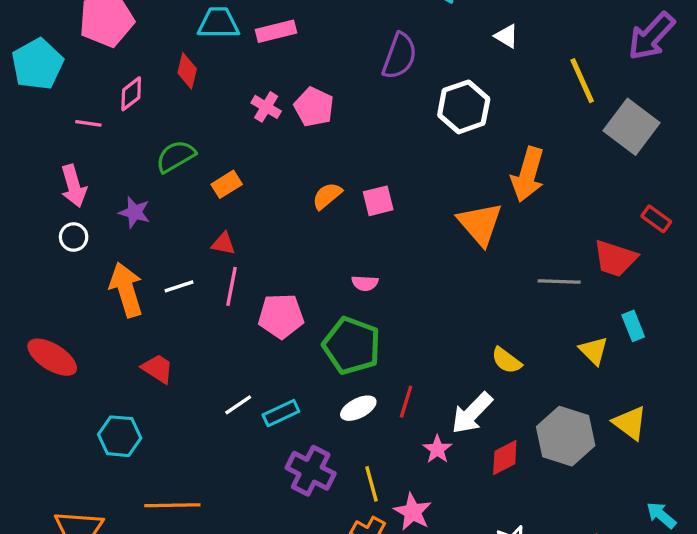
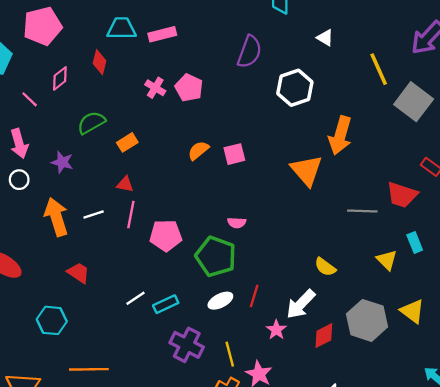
pink line: (88, 123) -> (30, 99), turned 36
pink semicircle: (365, 283) -> (237, 223), moved

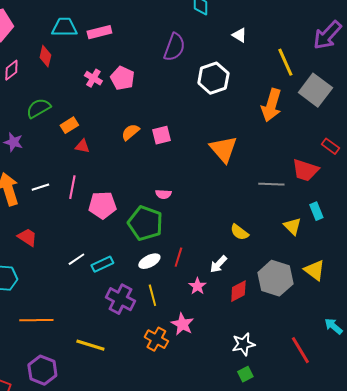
orange arrow: (340, 135) -> (271, 105), moved
red triangle: (125, 184) -> (82, 146), moved
white arrow: (301, 304) -> (218, 264), size x0.7
yellow line: (230, 354) -> (152, 295), moved

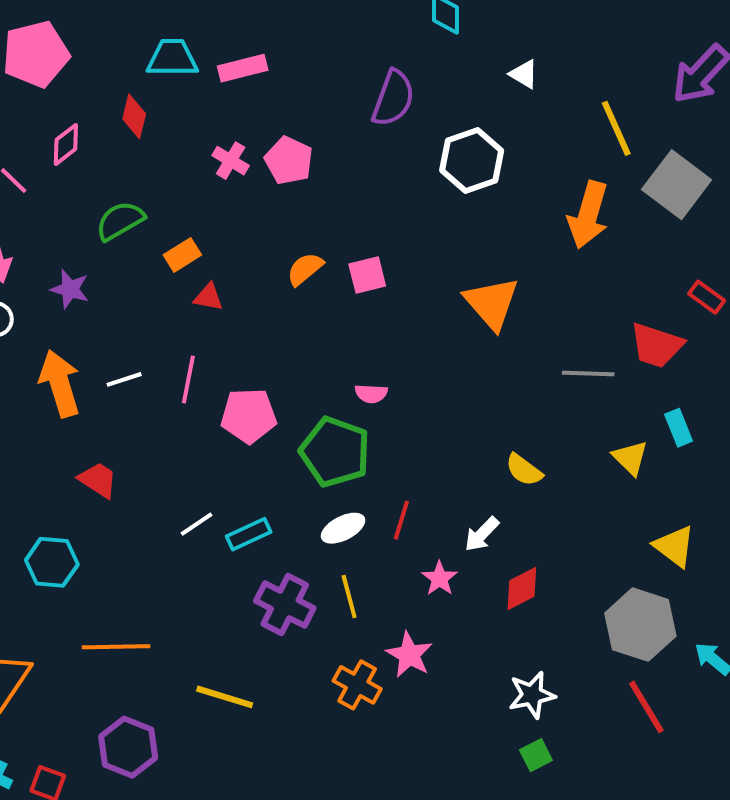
gray hexagon: (275, 278) -> (640, 625), moved

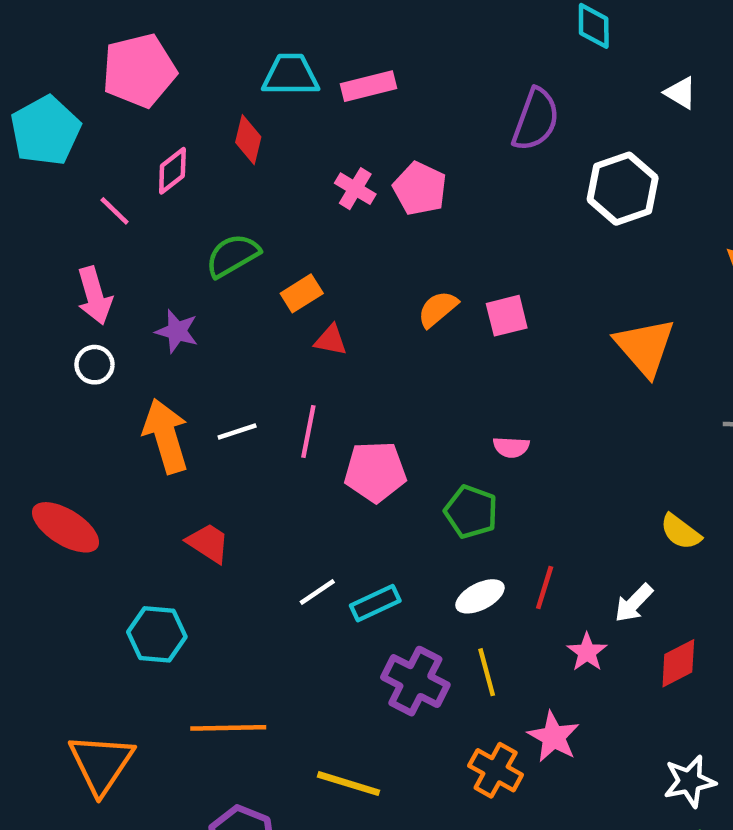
green pentagon: (335, 452) -> (471, 512), size x0.7

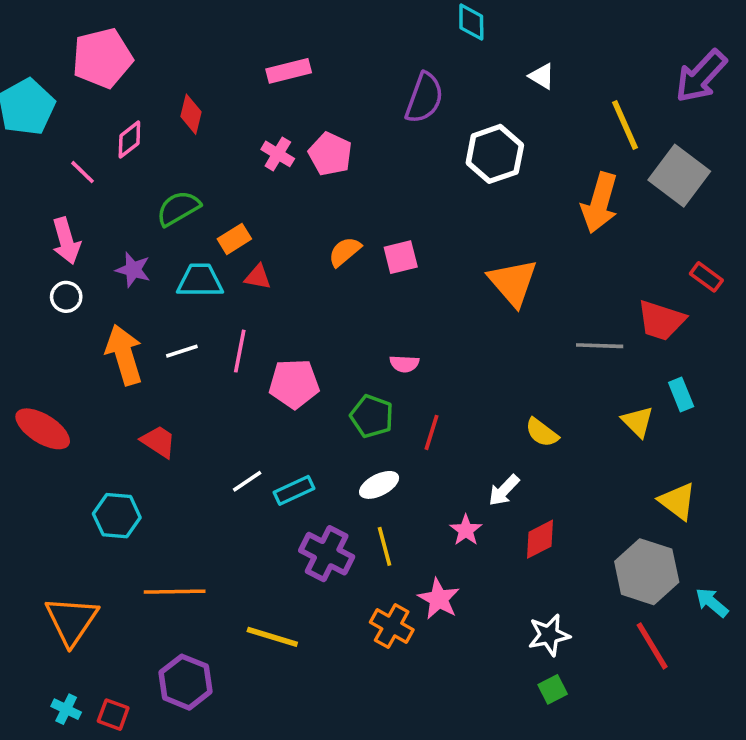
cyan trapezoid: (291, 75) -> (200, 281), moved
red line: (545, 587) -> (431, 432), moved

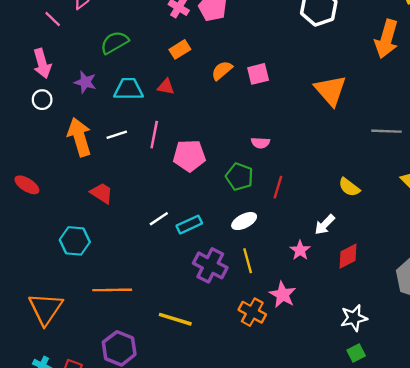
orange rectangle: (234, 239) -> (180, 49), moved
red ellipse: (43, 429) -> (27, 185), size x0.7

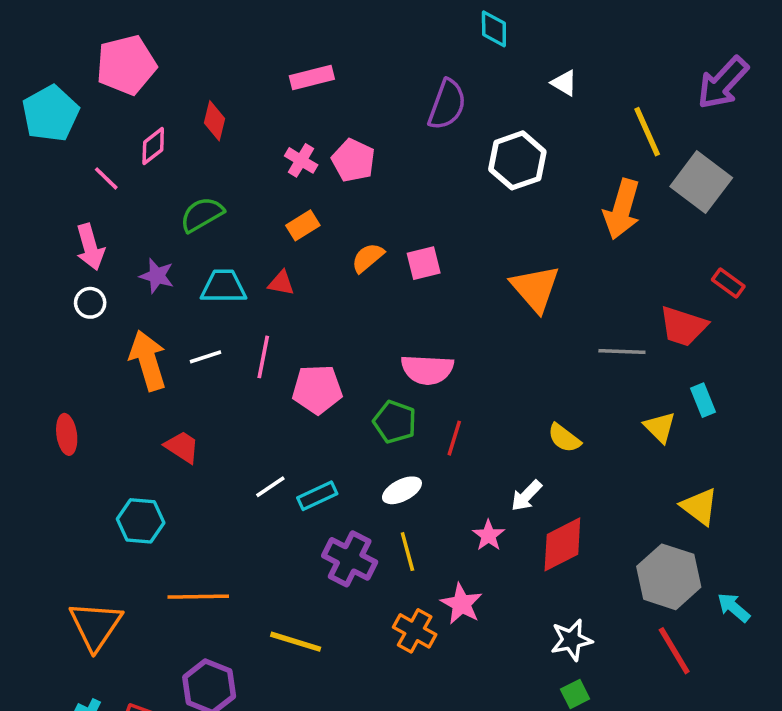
pink semicircle: (260, 143) -> (427, 370), size x1.8
red ellipse: (27, 185) -> (67, 434), turned 50
red diamond: (348, 256) -> (562, 544), size x1.4

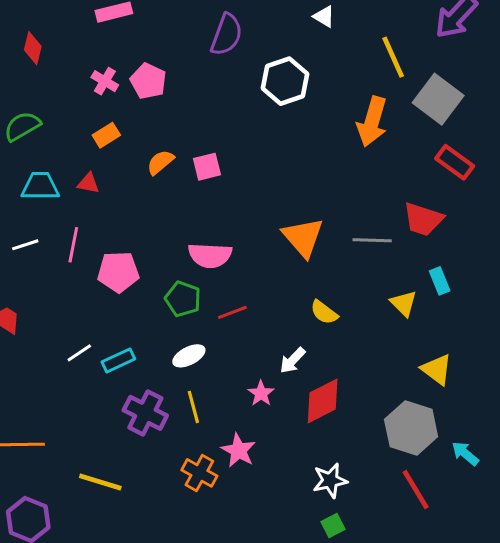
red rectangle: (728, 283) -> (455, 162), moved, size x1.4
orange triangle: (535, 288) -> (303, 237), moved
red line: (454, 438) -> (232, 312), turned 52

